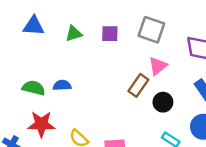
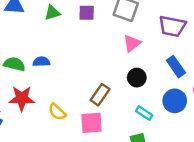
brown rectangle: (138, 85) -> (100, 95), moved

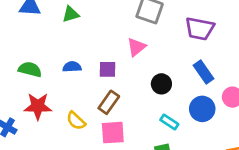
purple square: (87, 13) -> (108, 69), moved
pink triangle: (132, 43) -> (136, 47), moved
blue semicircle: (41, 62) -> (72, 67), moved
brown rectangle: (100, 95) -> (109, 102), moved

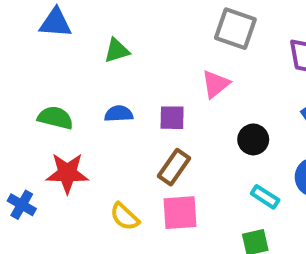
green triangle: (71, 14) -> (117, 50), moved
yellow semicircle: (76, 121) -> (125, 217), moved

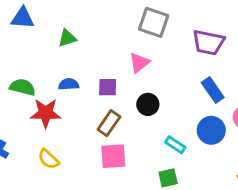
black circle: (253, 139) -> (148, 104), moved
red star: (67, 173) -> (46, 113), moved
yellow semicircle: (125, 217) -> (48, 159), moved

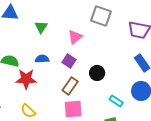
green triangle: (67, 38) -> (41, 27), turned -40
pink triangle: (139, 63) -> (75, 37), moved
purple square: (108, 87) -> (69, 61), turned 32

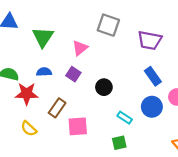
green triangle: (41, 27) -> (43, 37), size x1.5
brown rectangle: (70, 86) -> (57, 108), moved

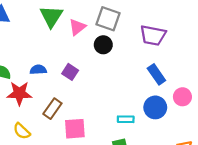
green triangle: (43, 37) -> (51, 16), moved
pink triangle: (80, 48) -> (77, 27), moved
black circle: (104, 87) -> (103, 45), moved
cyan rectangle: (125, 118) -> (126, 119), turned -32

